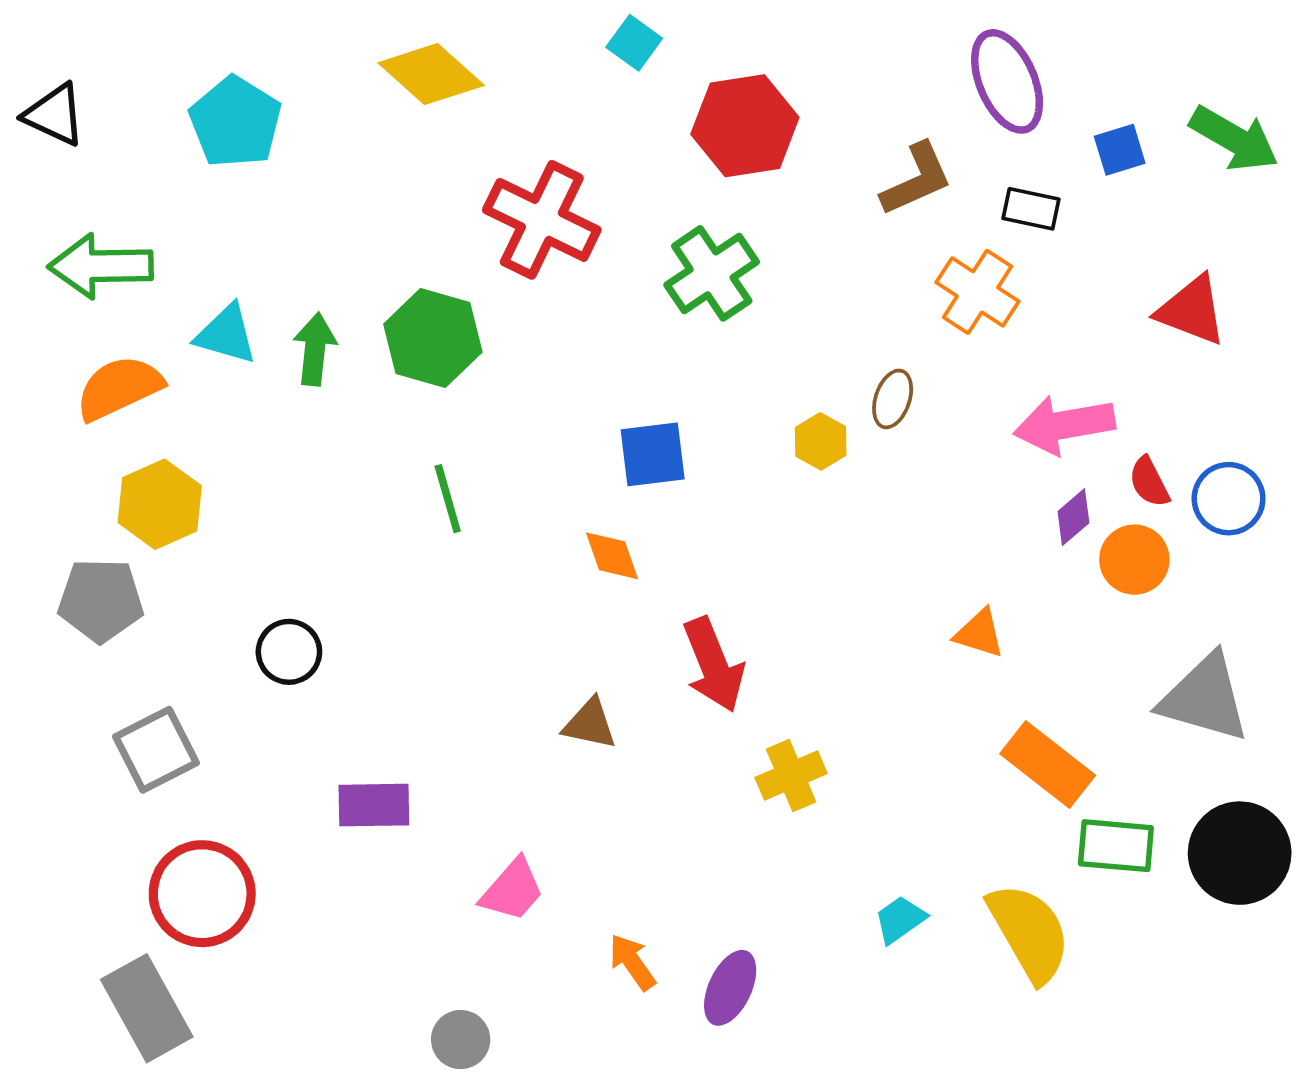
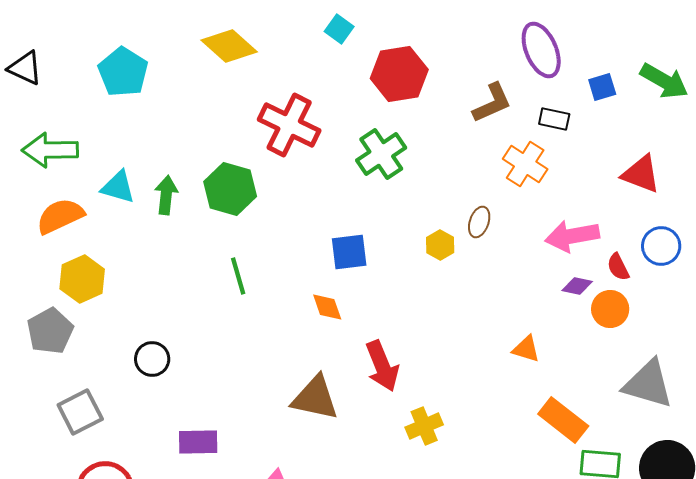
blue circle: (1229, 499) -> (661, 246), moved
purple diamond: (1073, 517) -> (577, 286), turned 52
gray pentagon: (101, 600) -> (50, 331), turned -30
brown triangle: (590, 724) -> (315, 398), size x1.6

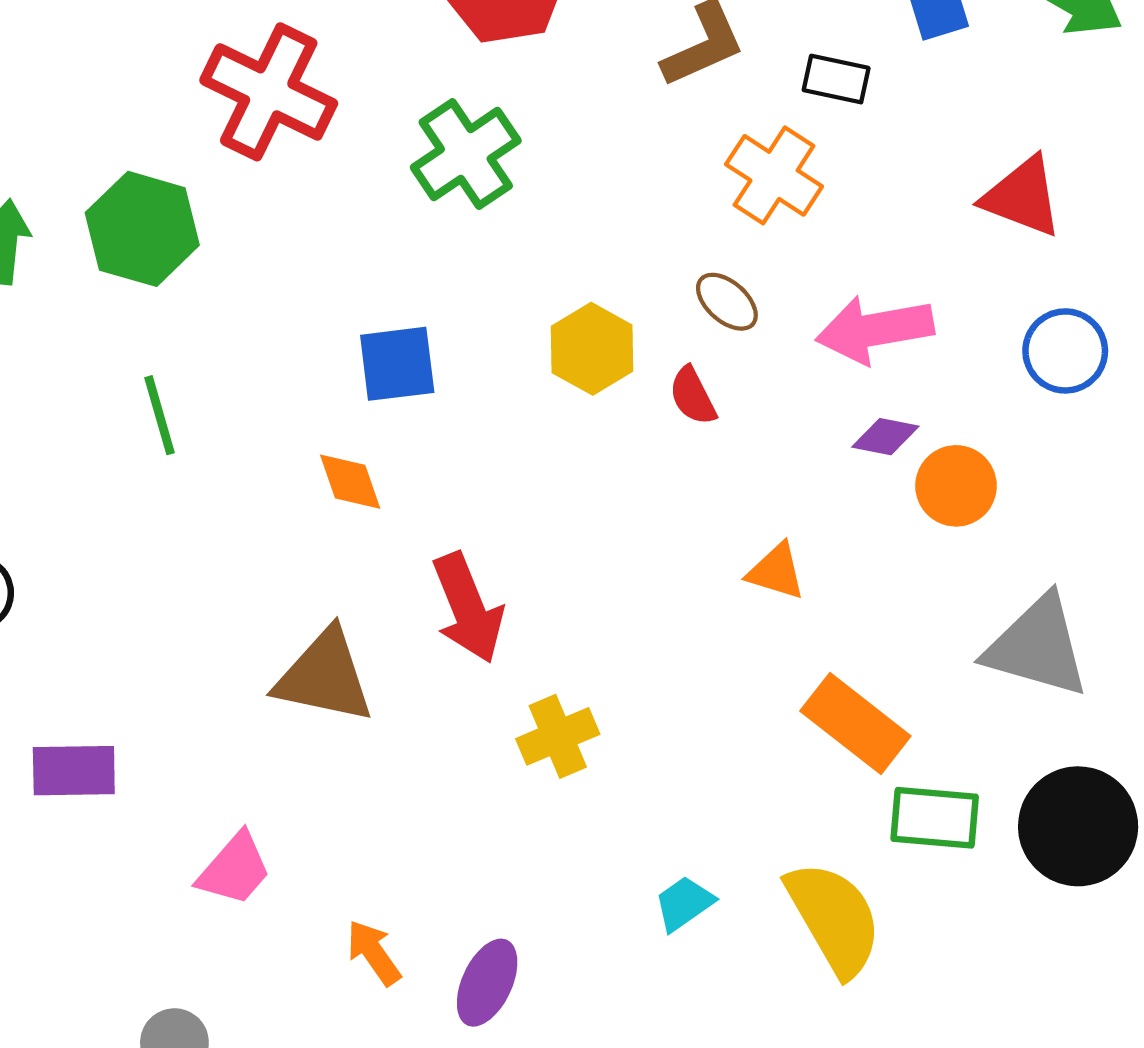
brown ellipse: (479, 222) -> (727, 302), moved, turned -68
yellow hexagon: (440, 245) -> (592, 349), size x1.4
red semicircle: (618, 267) -> (693, 396), moved

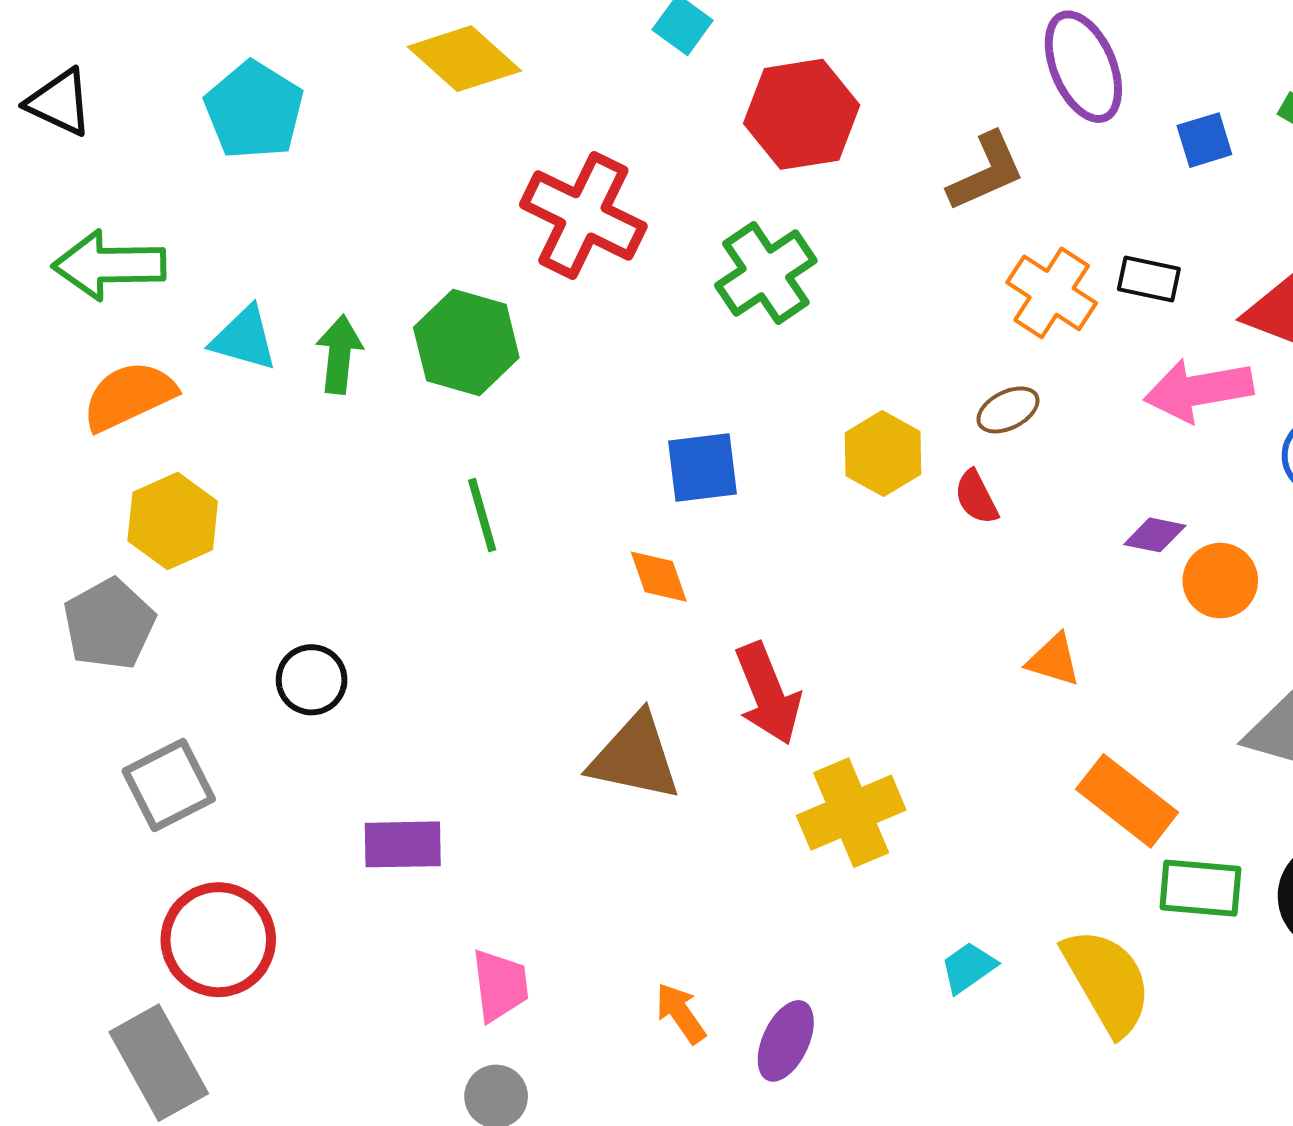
black rectangle: (836, 79) -> (1149, 279), moved
brown ellipse: (727, 302) -> (1008, 410), turned -68
pink arrow: (875, 330) -> (1198, 390), moved
yellow cross: (558, 736) -> (851, 813), size x1.4
pink trapezoid: (234, 869) -> (500, 985), moved, turned -48

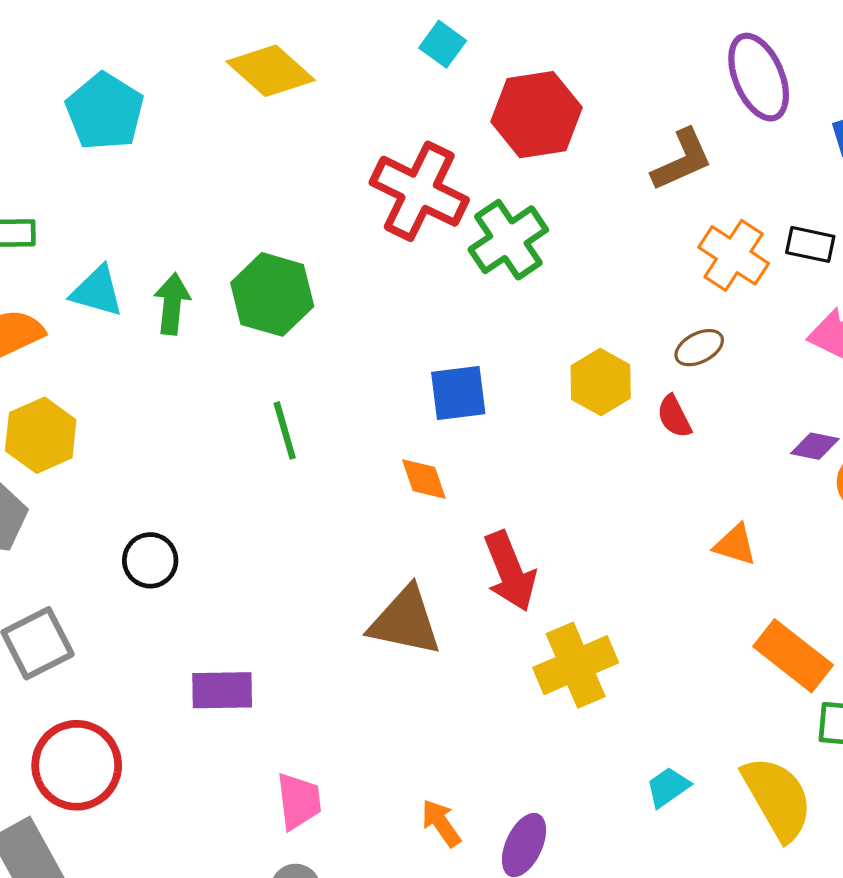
red cross: (583, 215) -> (419, 191), moved

